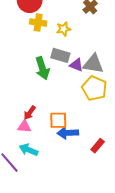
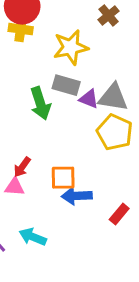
yellow cross: (38, 23) -> (21, 29), moved
yellow star: (64, 29) -> (71, 47), size x1.6
cyan arrow: (29, 150) -> (33, 237), moved

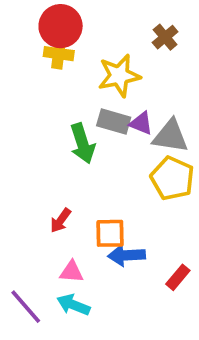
purple triangle: (89, 99) -> (141, 123), moved
pink triangle: (15, 187) -> (72, 272), moved

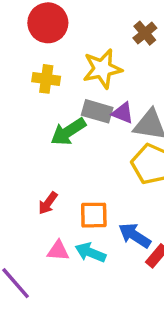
yellow cross: (59, 54) -> (46, 79), moved
green arrow: (83, 143) -> (68, 132), turned 75
blue arrow: (127, 255) -> (135, 235), moved, turned 36
cyan arrow: (73, 305) -> (90, 252), moved

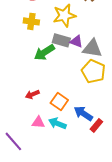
red arrow: (48, 203) -> (32, 94), turned 32
orange square: (94, 215) -> (59, 101), turned 36

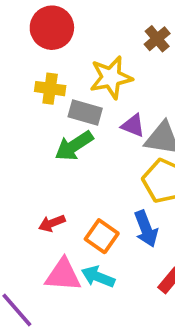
gray rectangle: (61, 40) -> (85, 113), moved
blue arrow: (83, 113) -> (146, 229), moved, turned -144
pink triangle: (38, 122) -> (63, 275), size x1.5

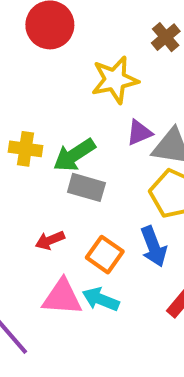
yellow cross: (50, 89) -> (25, 149), moved
gray rectangle: (85, 113) -> (86, 187), moved
purple triangle: (133, 125) -> (139, 133), turned -45

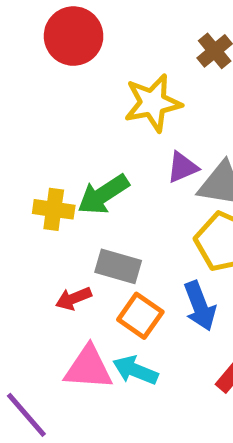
yellow cross: (25, 149) -> (54, 209), moved
gray rectangle: (86, 187) -> (118, 266), moved

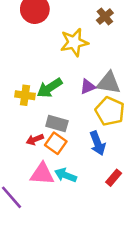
purple triangle: (182, 167) -> (88, 87), moved
orange square: (140, 316) -> (56, 143), moved

